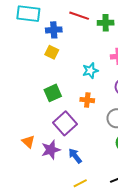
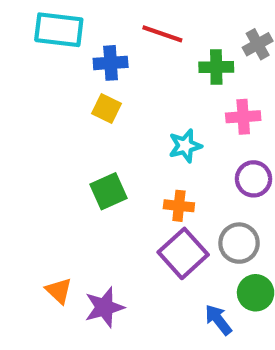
green cross: (106, 23) -> (216, 67), moved
purple square: (65, 123) -> (183, 253), moved
blue arrow: (75, 156) -> (218, 320), moved

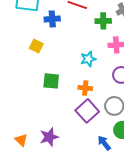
yellow square: (106, 108) -> (36, 46), moved
green square: (109, 191) -> (51, 81), turned 30
orange triangle: (59, 291) -> (21, 140), moved

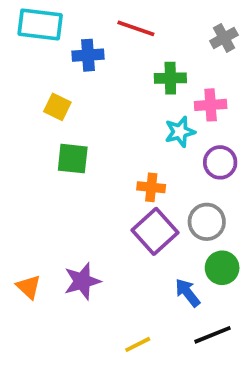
green cross: (103, 21) -> (170, 78), moved
cyan star: (88, 59) -> (180, 132), moved
green square: (51, 81) -> (73, 159), moved

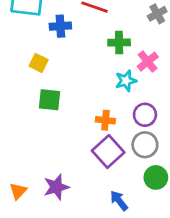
pink cross: (211, 105) -> (148, 62), turned -35
purple circle: (220, 162) -> (145, 115), moved
orange triangle: (29, 287) -> (18, 191), turned 30
blue arrow: (188, 293) -> (119, 201), moved

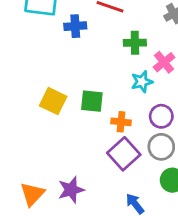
yellow square: (39, 63) -> (53, 101), moved, size x1.4
green square: (49, 100) -> (92, 101), moved
orange triangle: (18, 191) -> (32, 194), size x1.4

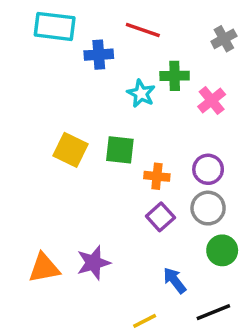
cyan star: (142, 82) -> (141, 93), moved, turned -30
purple square: (124, 154) -> (160, 217), size x0.7
orange triangle: (32, 194) -> (44, 268), turned 36

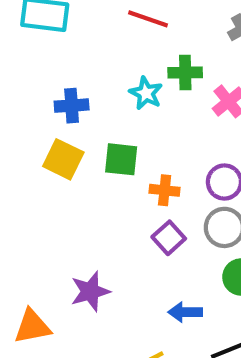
blue cross: (99, 55) -> (72, 106), moved
orange triangle: (44, 268) -> (32, 327), moved
blue arrow: (175, 280) -> (185, 312), turned -52

